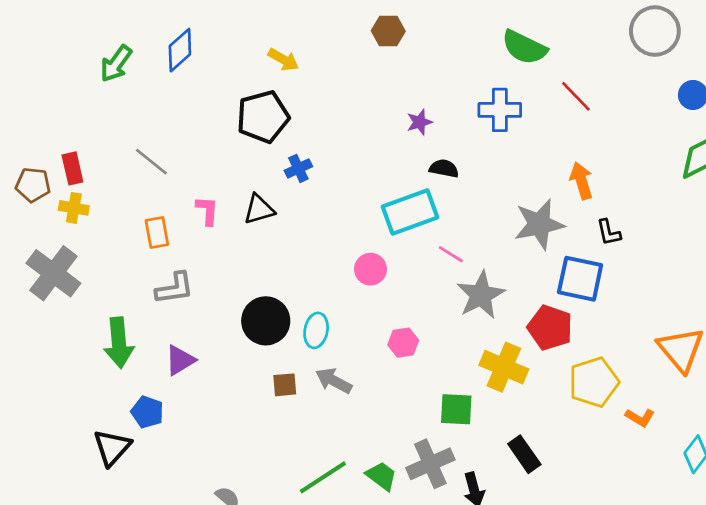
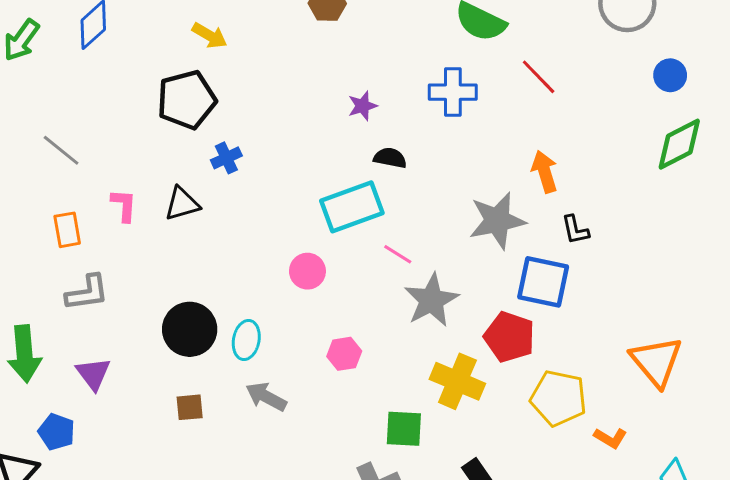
purple triangle: (180, 360) -> (93, 374), turned -36
yellow pentagon: (594, 382) -> (558, 398), turned 30
brown square: (285, 385) -> (190, 407), moved

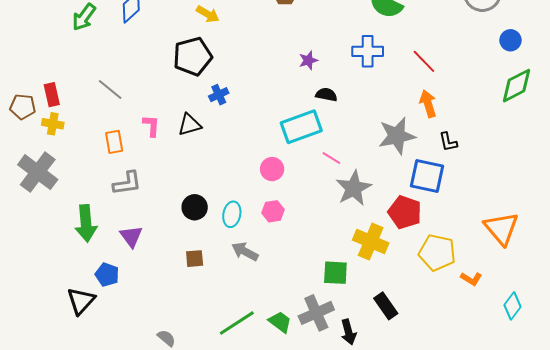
red line: (539, 77) -> (424, 61), moved
black circle: (190, 329) -> (195, 207), size x0.7
pink hexagon: (344, 354) -> (273, 211), moved

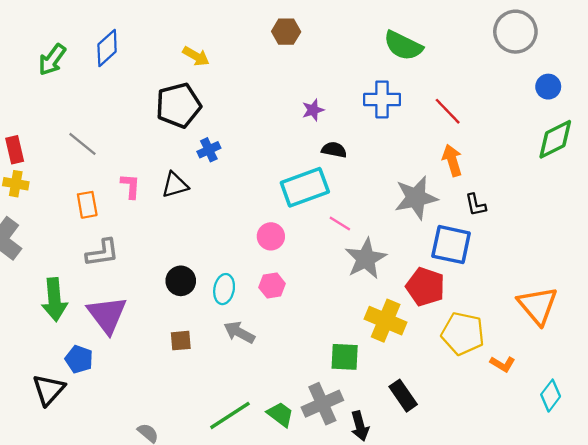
purple triangle: (131, 236) -> (107, 315), size x1.5

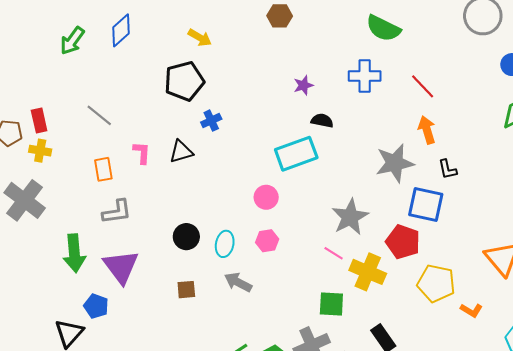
pink line: (340, 224) -> (334, 253), moved

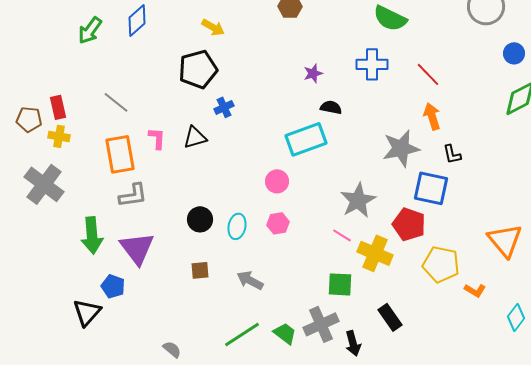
orange rectangle: (103, 169) -> (120, 154), size x1.6
gray arrow: (238, 282) -> (250, 280), moved

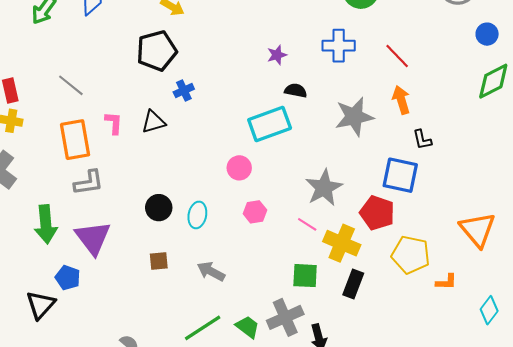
gray star: (401, 148) -> (354, 117), moved
pink hexagon: (278, 223) -> (255, 212), moved
orange L-shape: (475, 290) -> (446, 282), turned -30
black rectangle: (390, 317) -> (353, 284), moved, turned 56

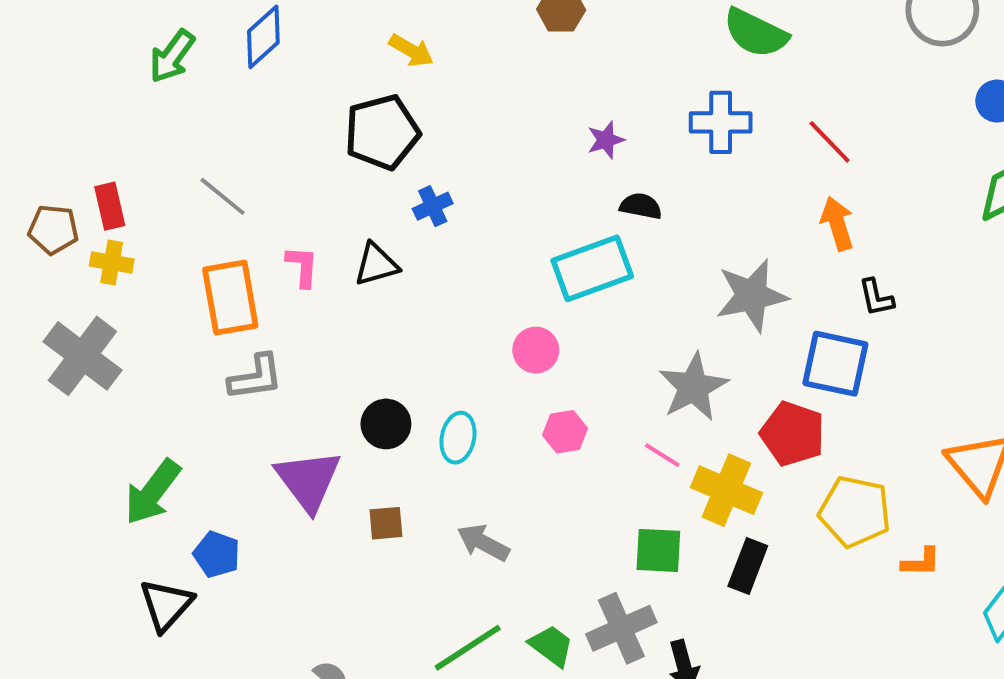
gray star: (354, 117) -> (752, 296), moved
green arrow: (46, 224) -> (153, 492), moved, turned 42
purple triangle: (93, 238) -> (308, 480), moved

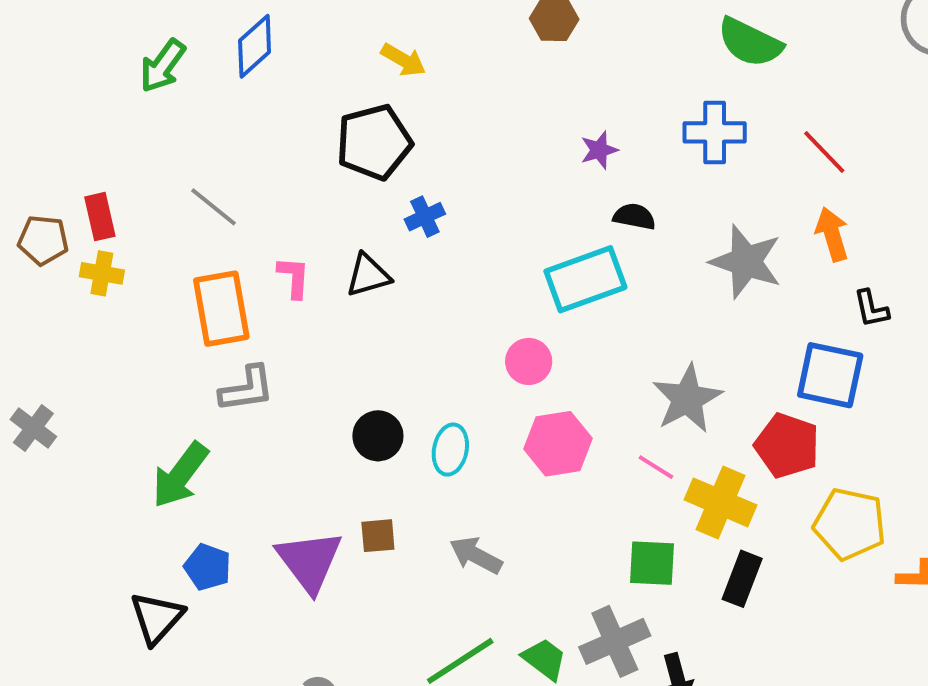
gray star: (752, 296) -> (746, 262), moved, turned 30
gray cross: (82, 356) -> (33, 428), moved, size x0.6
pink hexagon: (565, 432) -> (558, 444), size x1.5
purple triangle: (308, 480) -> (309, 561), moved
green arrow: (153, 492) -> (180, 475), moved

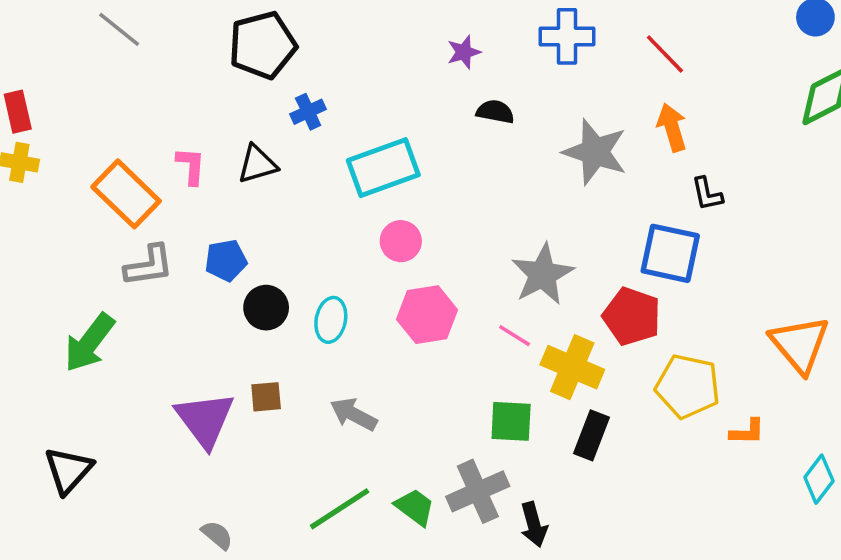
gray line: (213, 207) -> (119, 29), moved
cyan rectangle: (585, 279) -> (383, 168), moved
orange rectangle: (221, 309) -> (126, 194), turned -36
blue pentagon: (208, 567) -> (226, 260), moved, turned -30

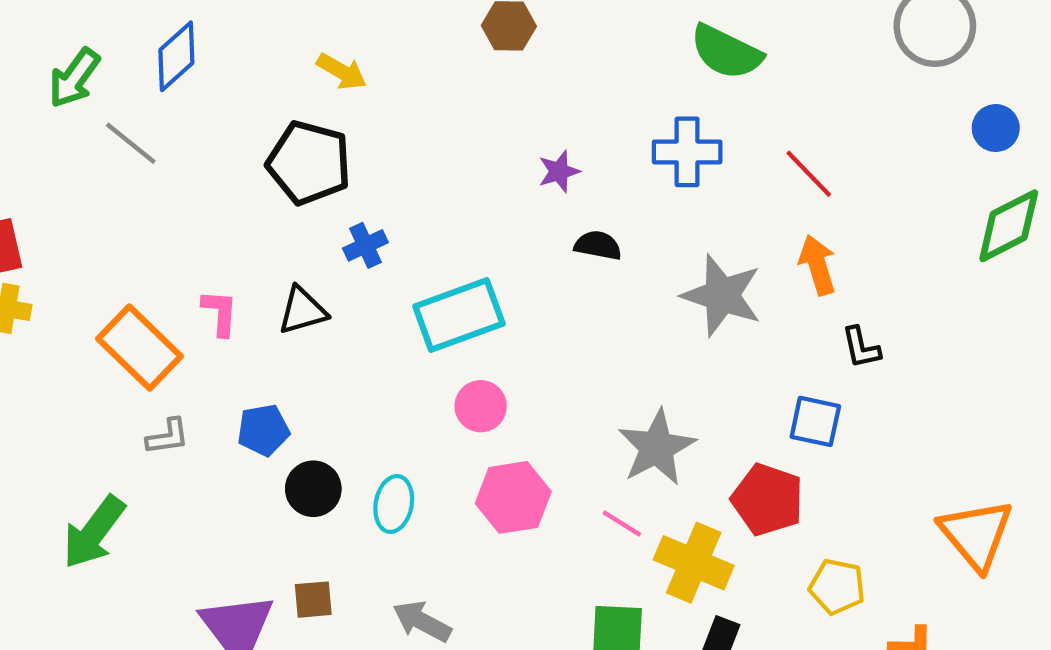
black pentagon: (263, 45) -> (309, 163), turned 30
blue square: (670, 253) -> (815, 421), size x0.7
gray L-shape: (149, 266) -> (168, 437), size x0.7
yellow pentagon: (688, 386) -> (837, 587), size x0.7

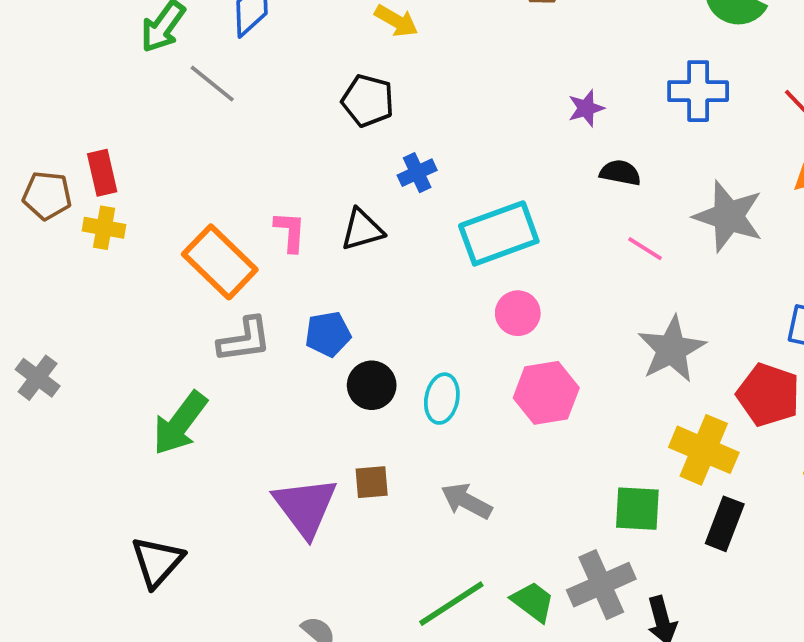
black pentagon: (309, 163) -> (368, 101), size x0.7
gray L-shape: (168, 437) -> (244, 340), size x1.4
pink line: (622, 524) -> (645, 249), moved

